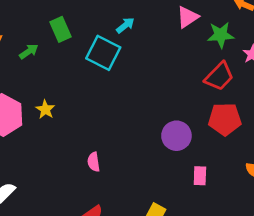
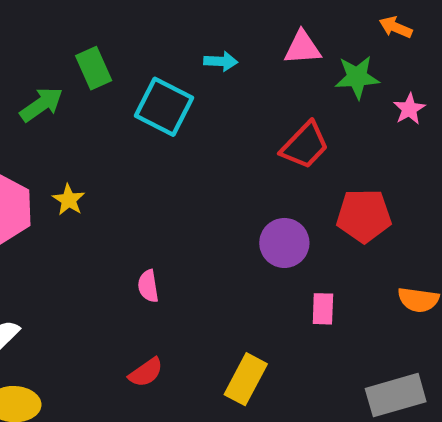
pink triangle: (188, 17) -> (303, 48), turned 30
cyan arrow: (125, 25) -> (221, 61), moved, turned 42
green arrow: (29, 51) -> (41, 104), size x1.4
red trapezoid: (219, 76) -> (305, 145), moved

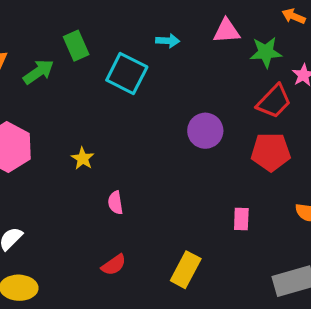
red trapezoid: (305, 145) -> (274, 101), moved
yellow star: (69, 200) -> (83, 159), moved
purple circle: (284, 243) -> (205, 131), moved

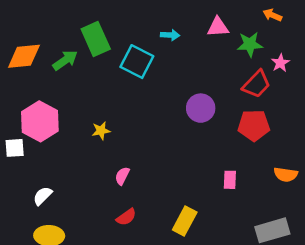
green rectangle: (76, 46) -> (96, 39), size x1.4
yellow star: (83, 159) -> (101, 131), turned 30
pink semicircle: (115, 203) -> (122, 176), moved, turned 36

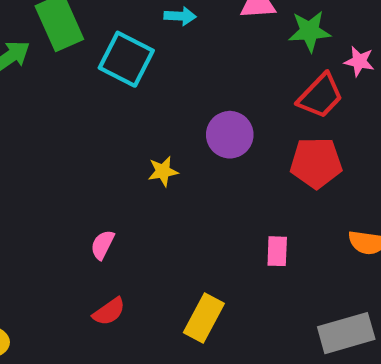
pink star: (280, 63) -> (359, 61), turned -30
yellow star: (101, 131) -> (163, 171), moved

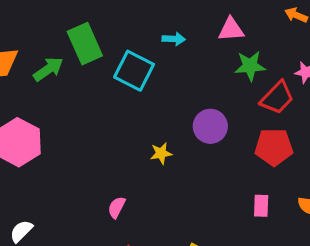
green star: (310, 31) -> (250, 66), moved
pink rectangle: (277, 251) -> (261, 206), moved

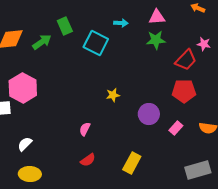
green rectangle: (85, 44) -> (65, 26), size x0.7
green star: (250, 66) -> (156, 40), moved
purple circle: (210, 126) -> (149, 114), moved
pink rectangle: (261, 206) -> (176, 128), turned 40

